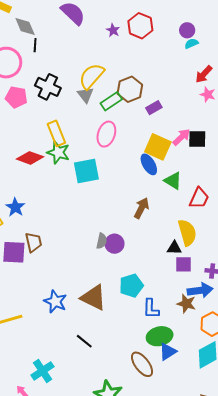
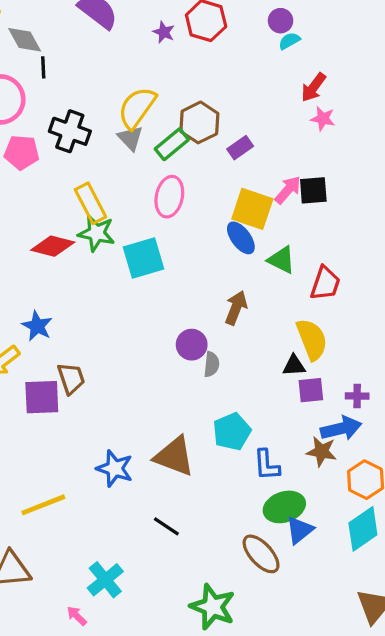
gray semicircle: (102, 241) -> (212, 364), moved
purple circle: (114, 244) -> (192, 345), moved

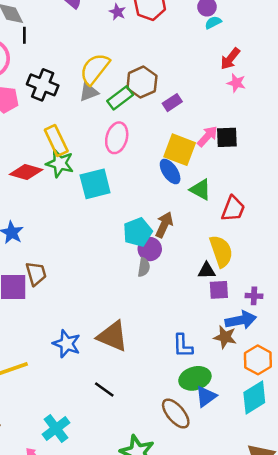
gray triangle: (130, 138) -> (89, 92), turned 50
purple circle: (192, 345) -> (150, 249), moved
cyan pentagon: (232, 432) -> (138, 232), moved

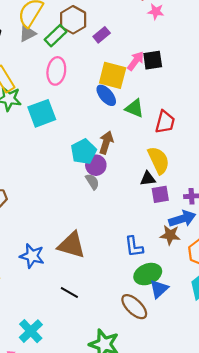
gray semicircle: (144, 267) -> (92, 182), turned -35

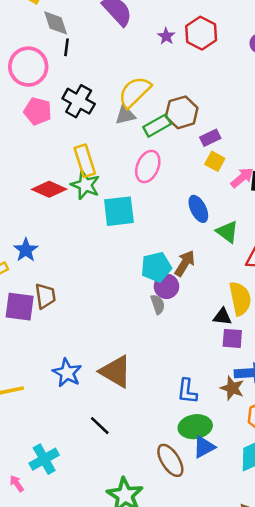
yellow square: (113, 75) -> (215, 161), moved, size x0.6

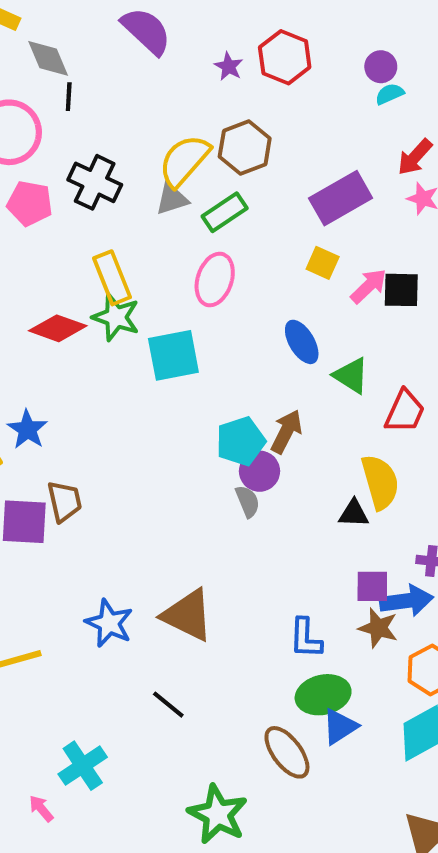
brown hexagon: (182, 112) -> (245, 148), moved
purple rectangle: (210, 138) -> (341, 198), moved, size x1.8
purple square: (232, 338) -> (372, 586), moved

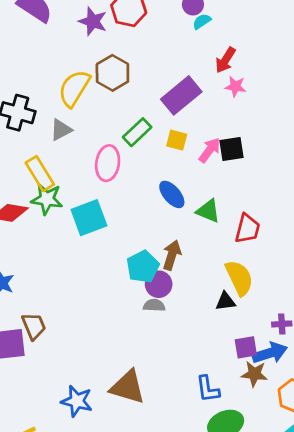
purple star: (229, 66) -> (93, 21), size x1.5
gray triangle: (172, 199) -> (61, 130), moved
green rectangle: (225, 212) -> (137, 132), moved
gray semicircle: (248, 501) -> (154, 305), turned -55

